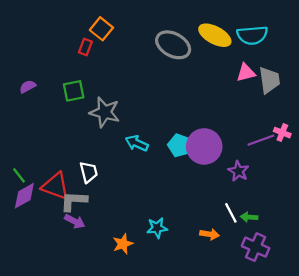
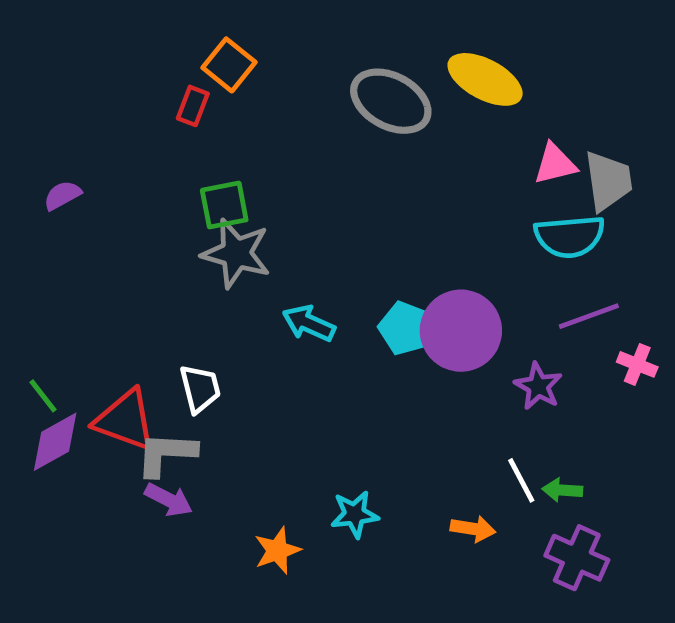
cyan semicircle: (252, 35) -> (570, 236), moved
green square: (74, 91) -> (224, 205), moved
pink cross: (282, 133) -> (637, 364), moved

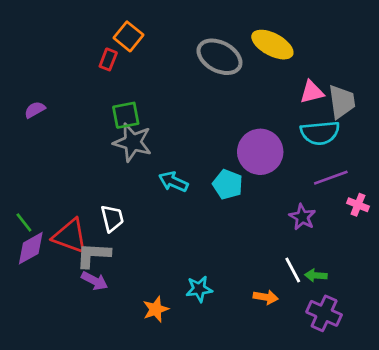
purple circle: (461, 331) -> (260, 152), moved

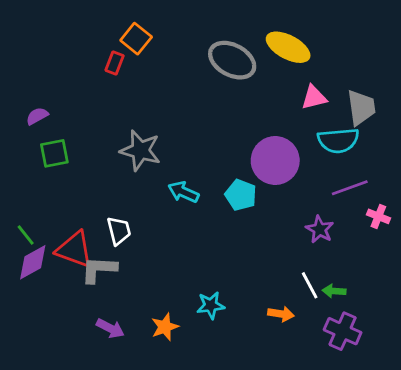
pink triangle: (312, 92) -> (314, 97), moved
green square: (126, 115) -> (54, 153), moved
purple arrow: (95, 281) -> (110, 328), moved

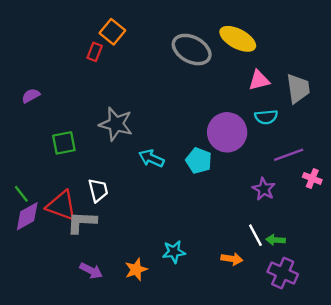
cyan semicircle: (338, 140) -> (266, 117), moved, size x0.7
green square: (54, 153) -> (64, 143), moved

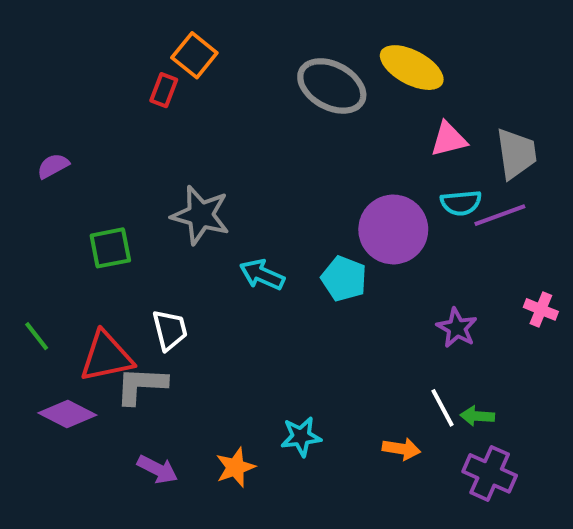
purple line: (289, 155) -> (500, 215), moved
red triangle: (62, 206) -> (106, 357), turned -32
purple diamond: (27, 216) -> (67, 414), moved, turned 56

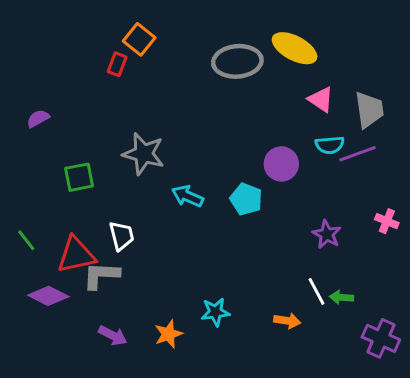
gray ellipse: (332, 86) -> (237, 61), turned -33
pink triangle: (449, 139) -> (321, 99), turned 48
purple circle: (393, 229) -> (281, 164), size x0.7
purple cross: (490, 473) -> (381, 338), moved

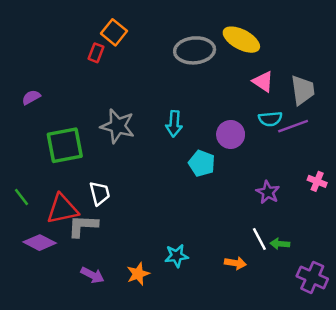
green square: (79, 177) -> (65, 145), size x1.5
cyan arrow: (188, 196) -> (174, 124), moved, turned -110

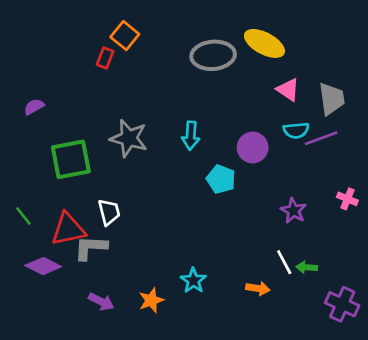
cyan star: (177, 256) -> (193, 281), turned -30

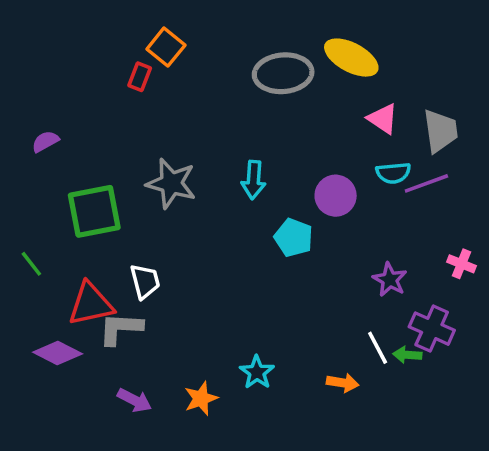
green line: (23, 216) -> (31, 264), moved
purple cross: (342, 304) -> (432, 329), moved

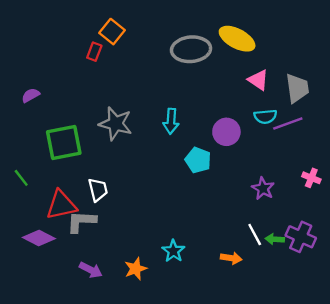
purple cross: (432, 329) -> (301, 237), moved

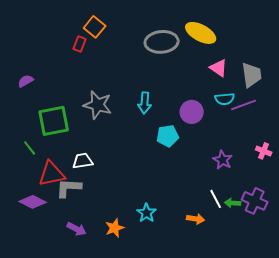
cyan pentagon: (198, 160) -> (168, 136), turned -30
green line: (21, 178) -> (30, 148), moved
white trapezoid: (98, 190) -> (83, 161), turned -85

